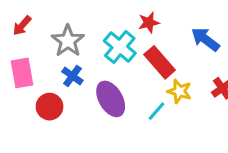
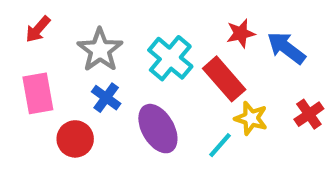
red star: (149, 23) -> (241, 33), moved

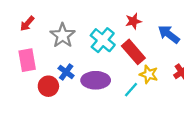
red star: (241, 33) -> (133, 21), moved
blue cross: (106, 98) -> (66, 72), moved
purple ellipse: (158, 129) -> (96, 80), turned -60

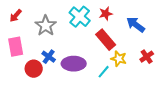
cyan cross: (103, 40) -> (80, 17), moved

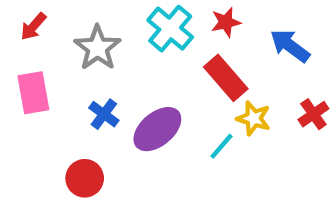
purple ellipse: (74, 64) -> (157, 129), turned -40
red circle: (34, 69) -> (85, 178), moved

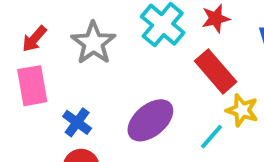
red arrow: (33, 26) -> (34, 39), moved
blue cross: (104, 114) -> (77, 122), moved

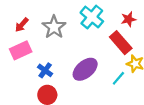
red star: (216, 18) -> (128, 19), moved
pink rectangle: (32, 86) -> (21, 50), turned 75

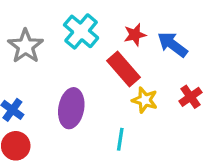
purple ellipse: (85, 69) -> (71, 108), turned -40
cyan line: (118, 78) -> (120, 139), moved, turned -32

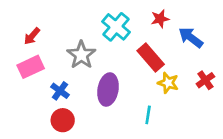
red star: (135, 35) -> (160, 19), moved
gray star: (26, 46) -> (81, 55), moved

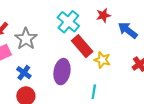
gray star: (81, 55) -> (26, 39), moved
red rectangle: (151, 58) -> (82, 46), moved
yellow star: (168, 83) -> (102, 60), moved

